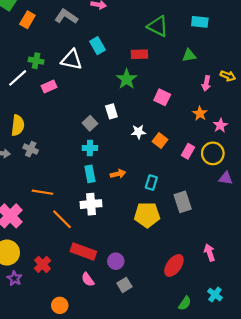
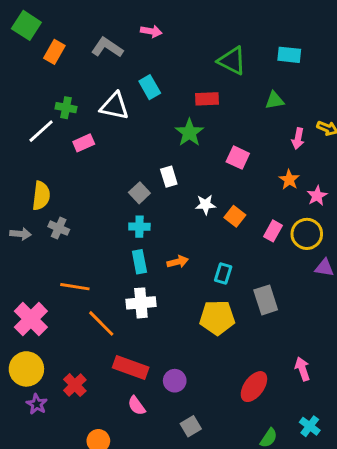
gray square: (124, 285) -> (191, 426), moved

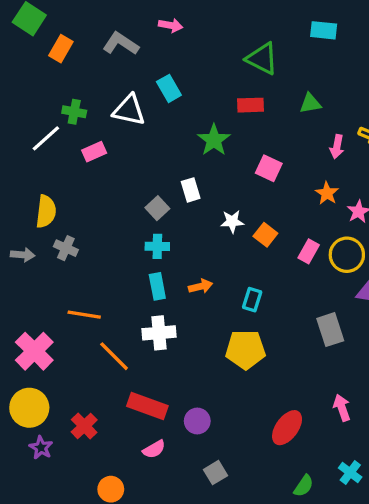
cyan rectangle: (289, 55) -> (324, 30), moved
red rectangle: (207, 99) -> (250, 105), moved
gray rectangle: (266, 300) -> (330, 330), moved
pink semicircle: (137, 406) -> (154, 449), turned -84

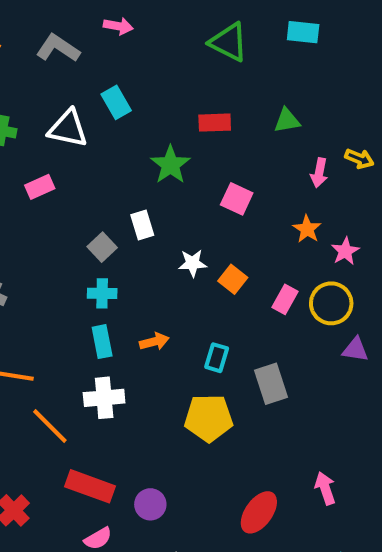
green triangle: (262, 59) -> (229, 42), moved
pink rectangle: (94, 152) -> (40, 187), moved
gray rectangle: (330, 330) -> (271, 384), moved

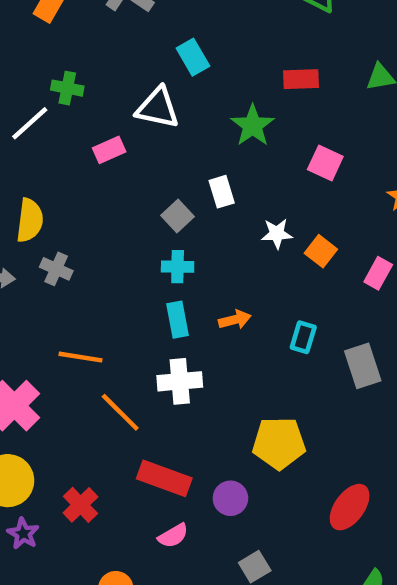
white triangle: (68, 129) -> (158, 108), moved
yellow pentagon: (209, 418) -> (279, 443), moved

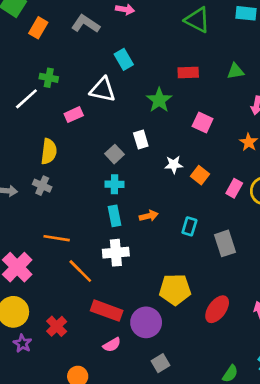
yellow semicircle: (30, 220) -> (49, 151), moved
purple circle: (230, 498) -> (146, 322), size x1.5
red ellipse: (350, 507) -> (217, 309), moved

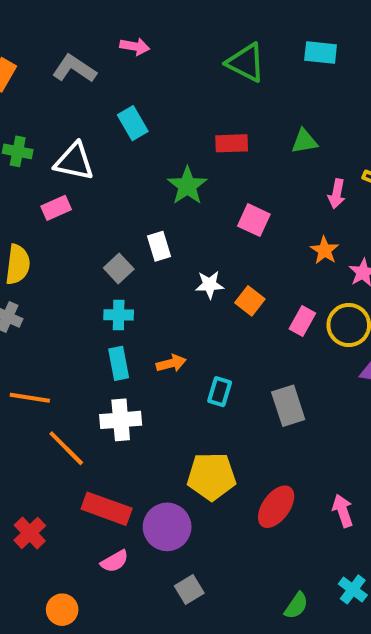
white triangle: (103, 90) -> (74, 161), moved
cyan rectangle: (189, 226) -> (220, 392), moved

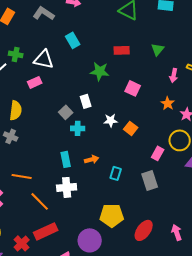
green triangle: (304, 141) -> (158, 49), turned -40
green star: (187, 186) -> (100, 71), turned -30
cyan cross: (119, 315) -> (78, 128), moved
pink rectangle: (302, 321) -> (158, 153), moved
red rectangle: (107, 509) -> (46, 231), moved, turned -45

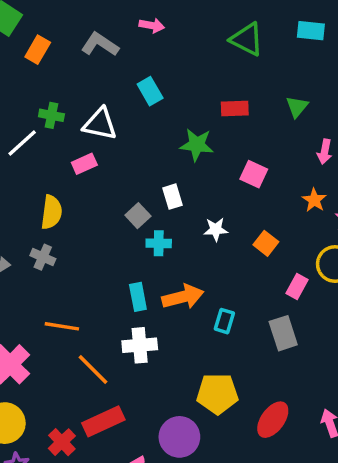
orange square: (131, 128) -> (266, 243), moved
orange arrow: (92, 159) -> (183, 297), size x1.6

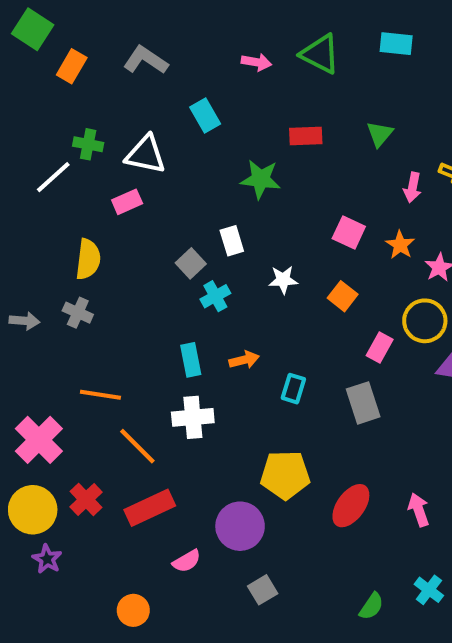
pink arrow: (152, 25) -> (256, 62), moved
pink square: (254, 174) -> (349, 233), moved
cyan cross: (159, 243) -> (215, 296), turned -30
orange arrow: (183, 297) -> (244, 360), size x0.6
red cross: (62, 442) -> (86, 499), moved

